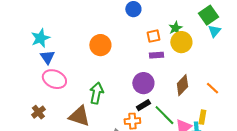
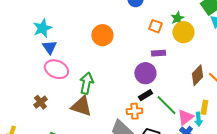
orange square: (153, 36) -> (155, 26), turned 32
purple rectangle: (156, 55) -> (158, 53), moved
brown diamond: (182, 85) -> (197, 75), moved
green arrow: (96, 93) -> (86, 83), moved

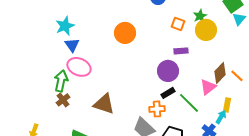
green arrow: (86, 83) -> (61, 81), moved
pink triangle: (185, 117) -> (208, 87), moved
cyan arrow: (198, 119) -> (221, 117), turned -144

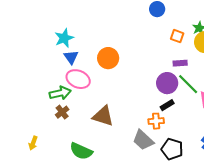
orange circle: (125, 33) -> (108, 58), moved
green arrow: (61, 81) -> (60, 93), turned 65
green line: (189, 103) -> (188, 84), moved

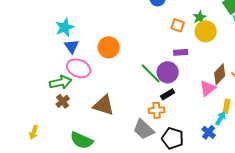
green line: (188, 84) -> (151, 73), moved

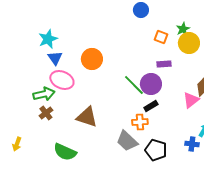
blue cross: (209, 132) -> (192, 144), turned -32

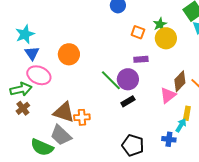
orange cross: (140, 122) -> (82, 117), moved
gray trapezoid: (127, 141) -> (61, 135), moved

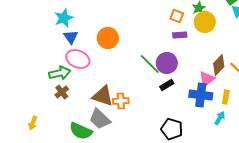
purple rectangle: (141, 59) -> (180, 35), moved
cyan arrow: (181, 125) -> (220, 118), moved
blue cross: (169, 139) -> (201, 95), moved, size x1.6

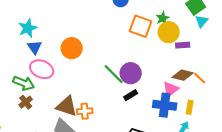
orange square: (177, 16) -> (141, 26), size x1.6
purple rectangle: (180, 35) -> (183, 45), moved
brown diamond: (219, 65) -> (183, 75), turned 60
green arrow: (60, 73) -> (24, 83), turned 35

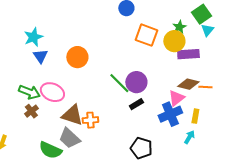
green star: (163, 18) -> (179, 27), moved
purple rectangle: (183, 45) -> (188, 54), size x1.5
pink ellipse: (42, 69) -> (52, 92), moved
orange line: (200, 78) -> (205, 87), turned -40
blue cross: (165, 105) -> (170, 114), turned -30

